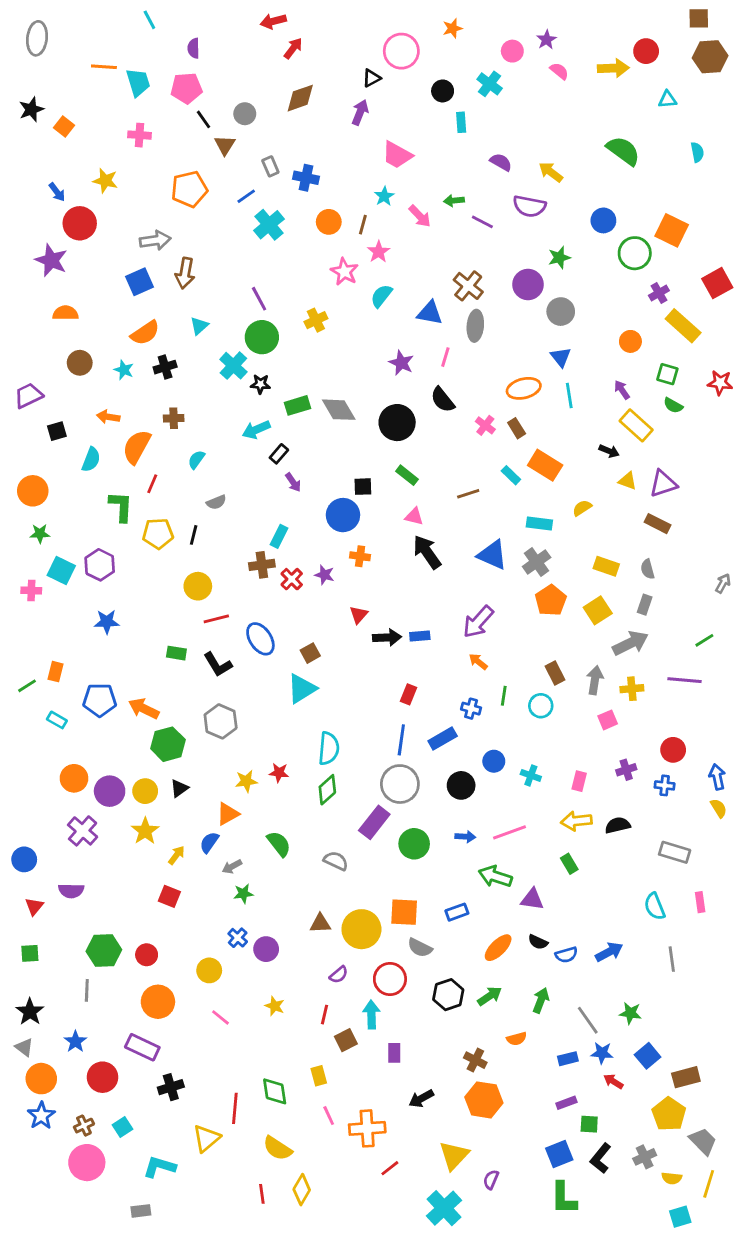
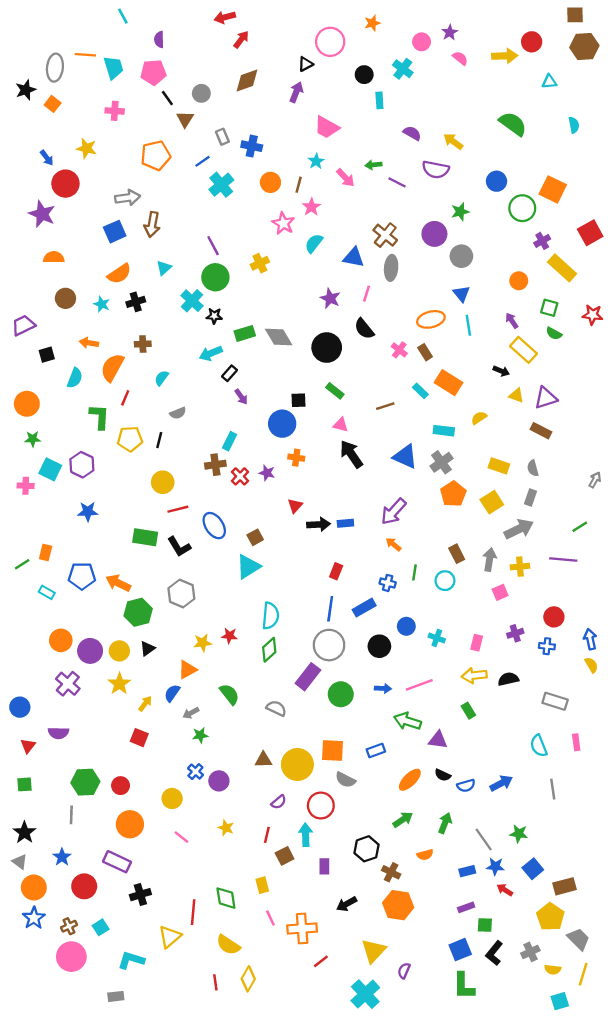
gray ellipse: (37, 38) -> (55, 68), moved
green rectangle: (176, 653) -> (145, 537), size x1.5
black hexagon: (448, 995) -> (367, 849), moved

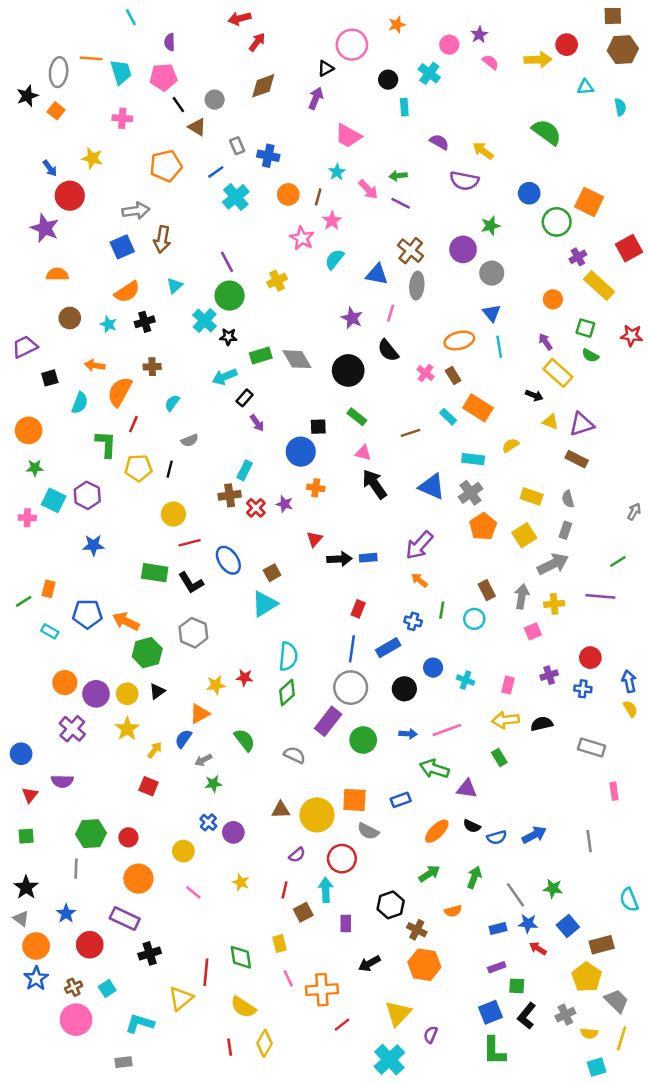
brown triangle: (185, 119) -> (197, 127), turned -30
cyan semicircle: (574, 125) -> (620, 107), moved
purple line: (397, 182) -> (401, 203), moved
cyan semicircle: (539, 746) -> (629, 900), moved

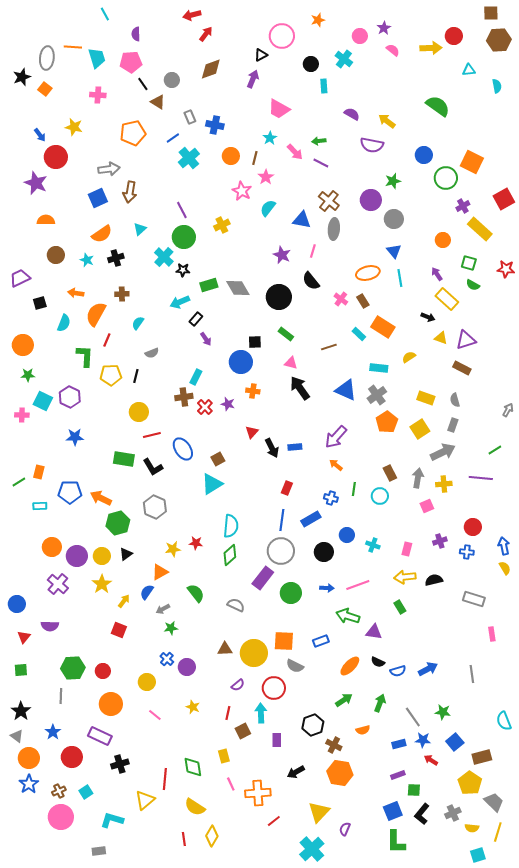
black arrow: (339, 559) -> (272, 448), turned 66
cyan rectangle: (50, 631) -> (40, 506), turned -32

